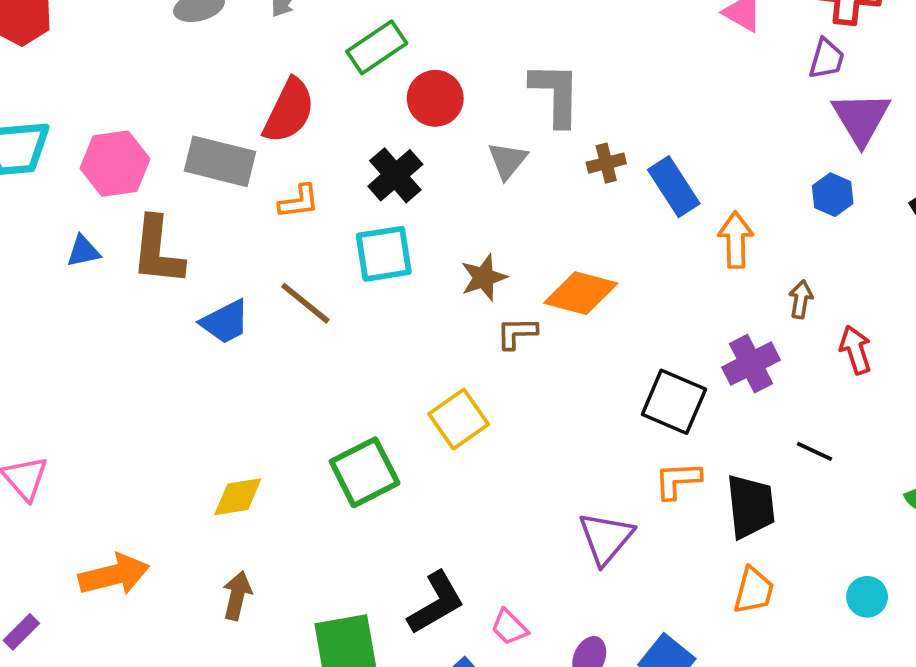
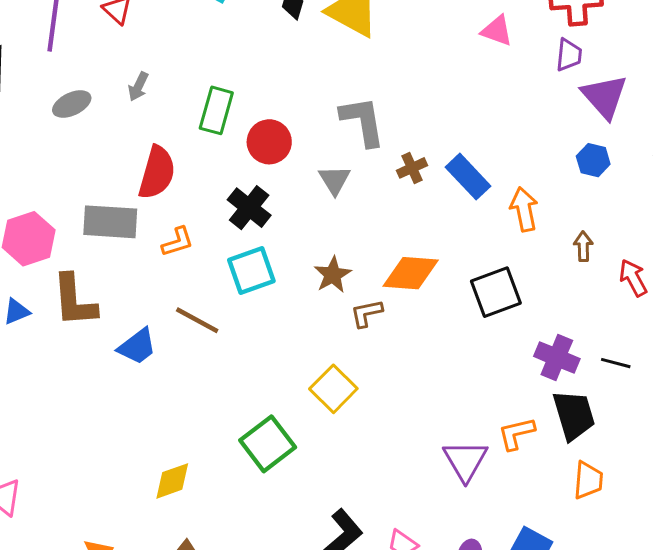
green rectangle: (377, 47) -> (216, 110), turned -30
purple cross: (751, 364) -> (557, 358), moved, turned -30
black square: (674, 402) -> (496, 292), moved, turned -33
orange L-shape: (678, 480) -> (516, 434), moved

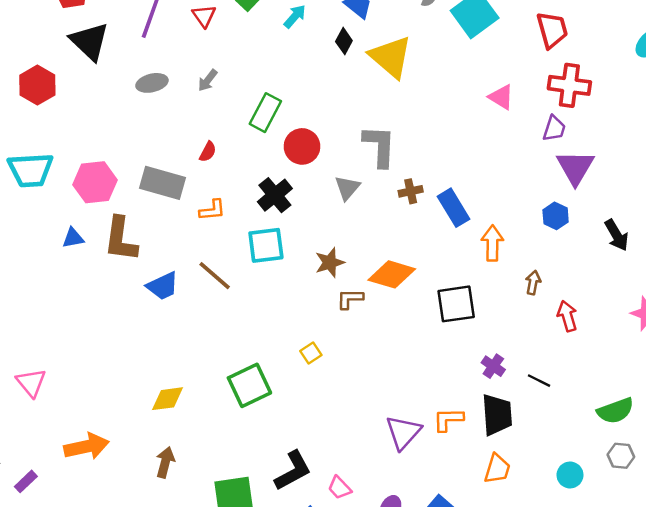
red semicircle: (157, 173) -> (208, 152), size x0.5
purple cross: (557, 358) -> (493, 366), size x0.7
yellow square: (333, 389) -> (311, 353), size x0.6

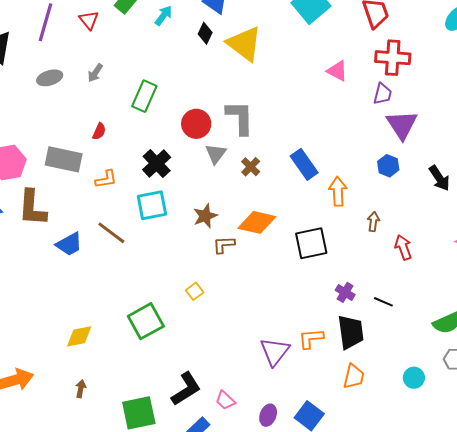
red circle: (302, 146) -> (196, 124), moved
brown cross: (411, 191) -> (251, 167), moved, turned -30
brown arrow: (165, 462) -> (81, 389), size x0.7

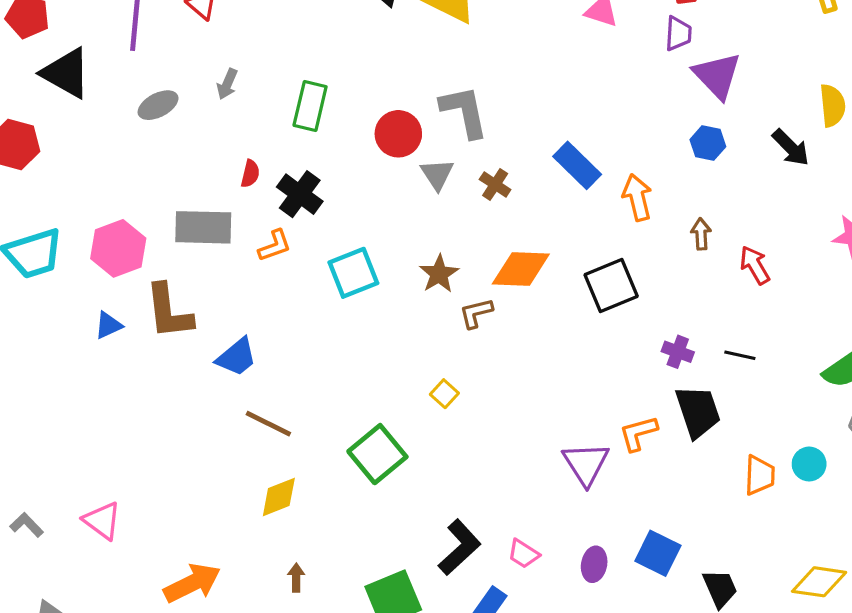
black cross: (157, 163) -> (300, 194), moved
brown line: (111, 233) -> (268, 424), moved
orange trapezoid: (354, 376) -> (760, 475), moved

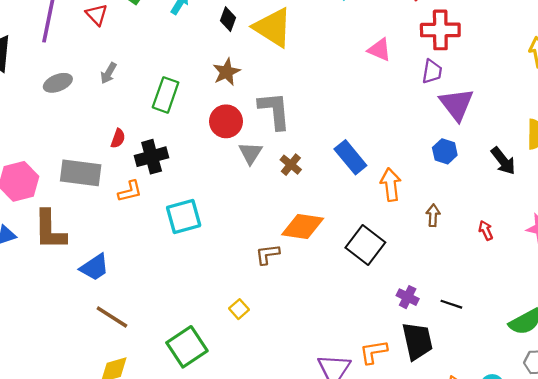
black cross: (300, 194) -> (152, 157), turned 32
red arrow: (755, 265) -> (486, 230), moved, size x0.7
brown star: (439, 274) -> (226, 72), moved
black square: (611, 286) -> (365, 245), turned -36

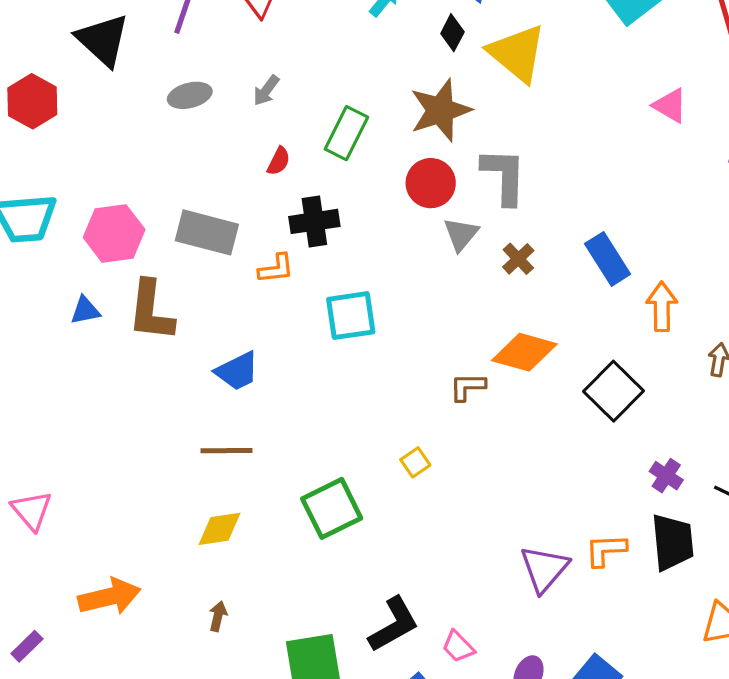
brown star: (226, 72) -> (440, 110), size x1.5
red semicircle: (118, 138) -> (279, 161), moved
blue trapezoid: (94, 267) -> (237, 371), moved
brown line: (112, 317) -> (227, 451), turned -40

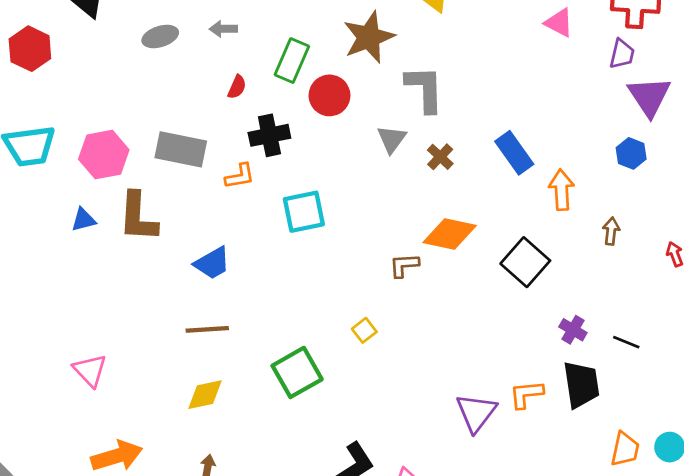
gray arrow: (266, 90) -> (223, 29), turned 56
red circle: (431, 183) -> (330, 95), moved
pink triangle: (32, 511) -> (90, 370), moved

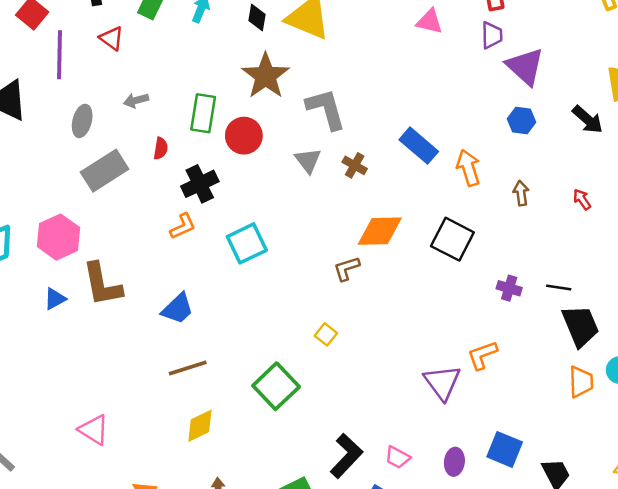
gray ellipse: (160, 37) -> (82, 121), turned -44
gray rectangle: (181, 149) -> (105, 171), moved, turned -30
black trapezoid: (581, 385) -> (580, 326), moved

